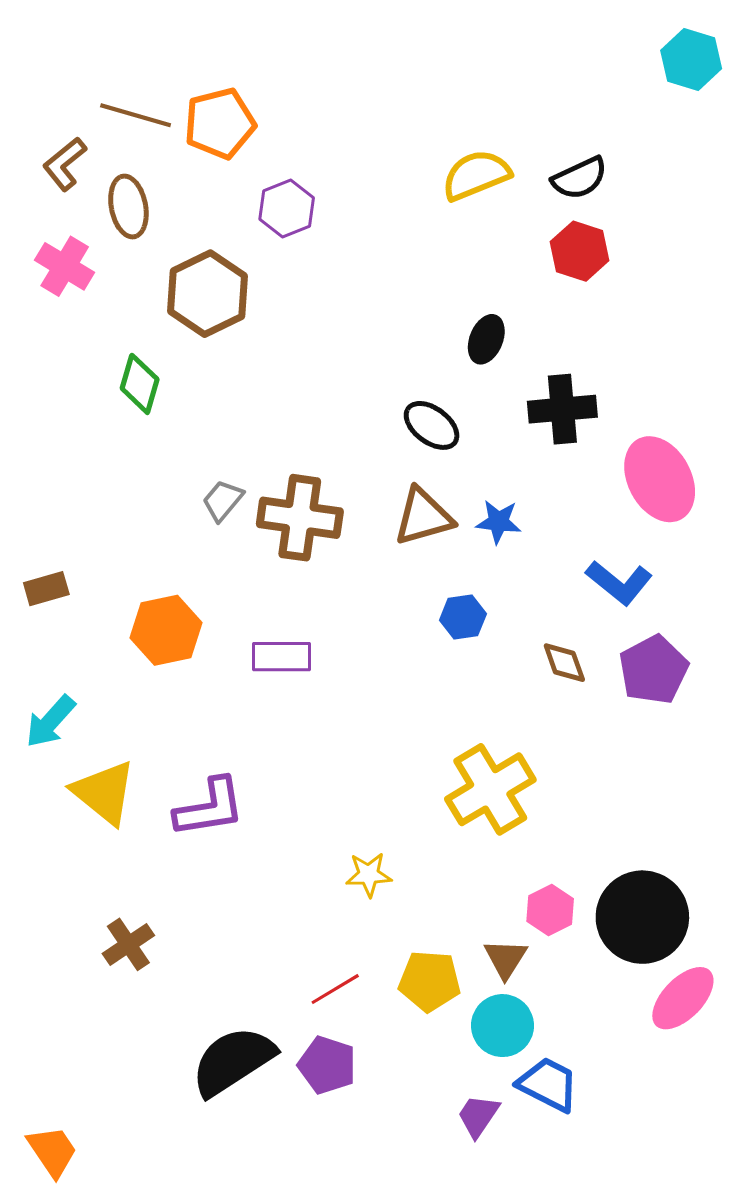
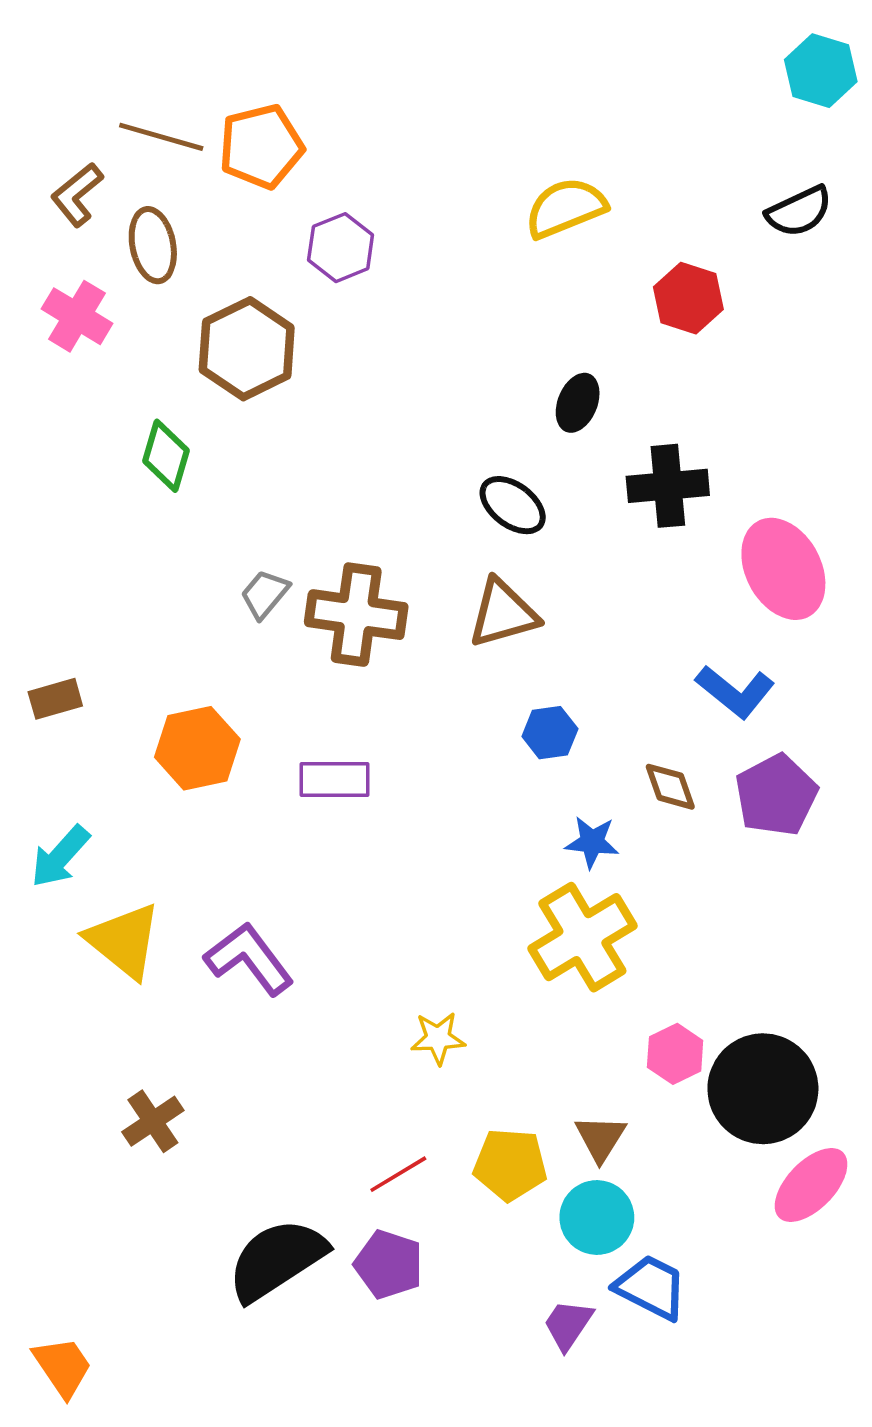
black semicircle: (580, 178) -> (799, 211), moved
blue star: (498, 522) -> (592, 842), moved
purple L-shape: (210, 808) -> (249, 959), turned -118
pink hexagon: (550, 910) -> (675, 1054), moved

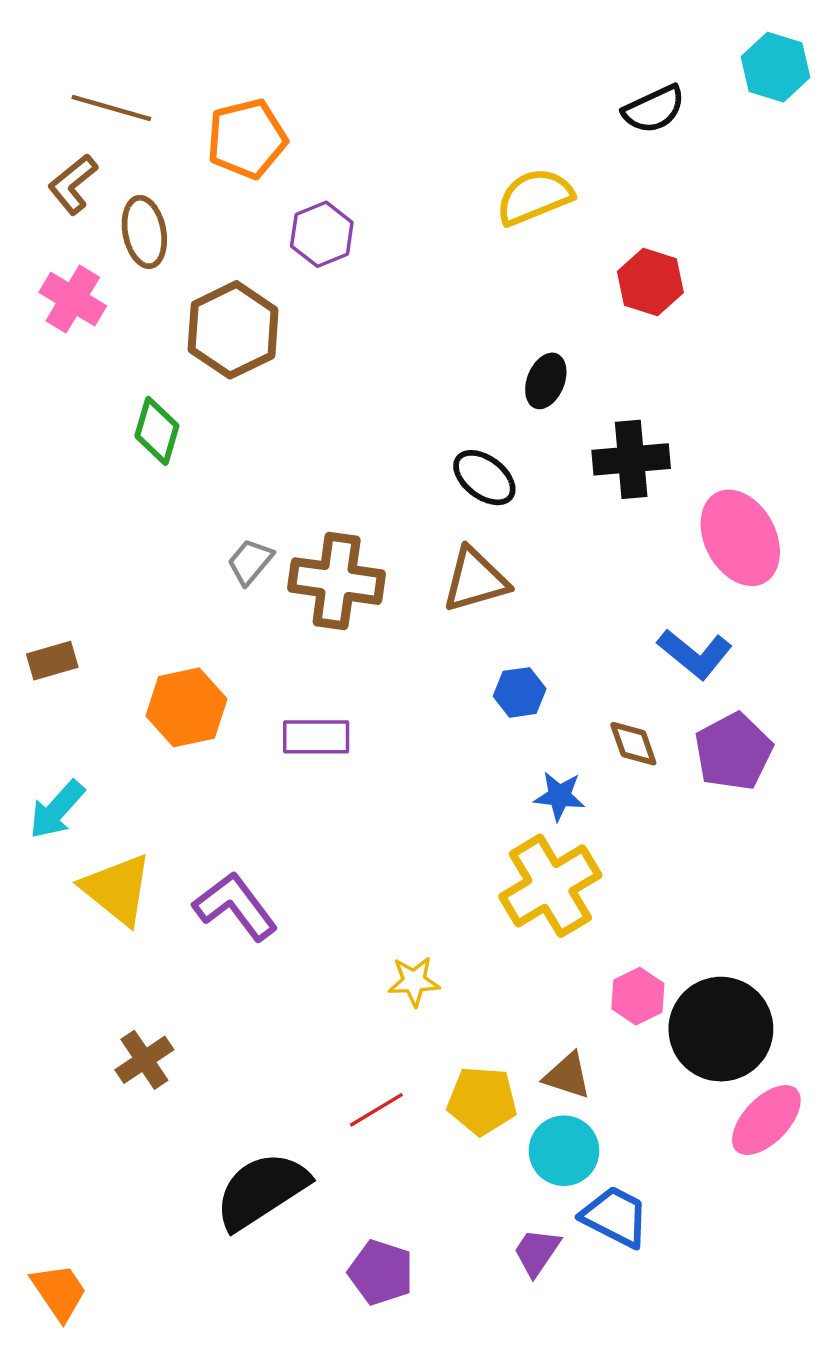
brown line: (161, 137) -> (111, 108), moved
black semicircle: (799, 211) -> (654, 109), moved
brown triangle: (600, 1138) -> (567, 1076), turned -44
purple pentagon: (389, 1264) -> (381, 1272), moved

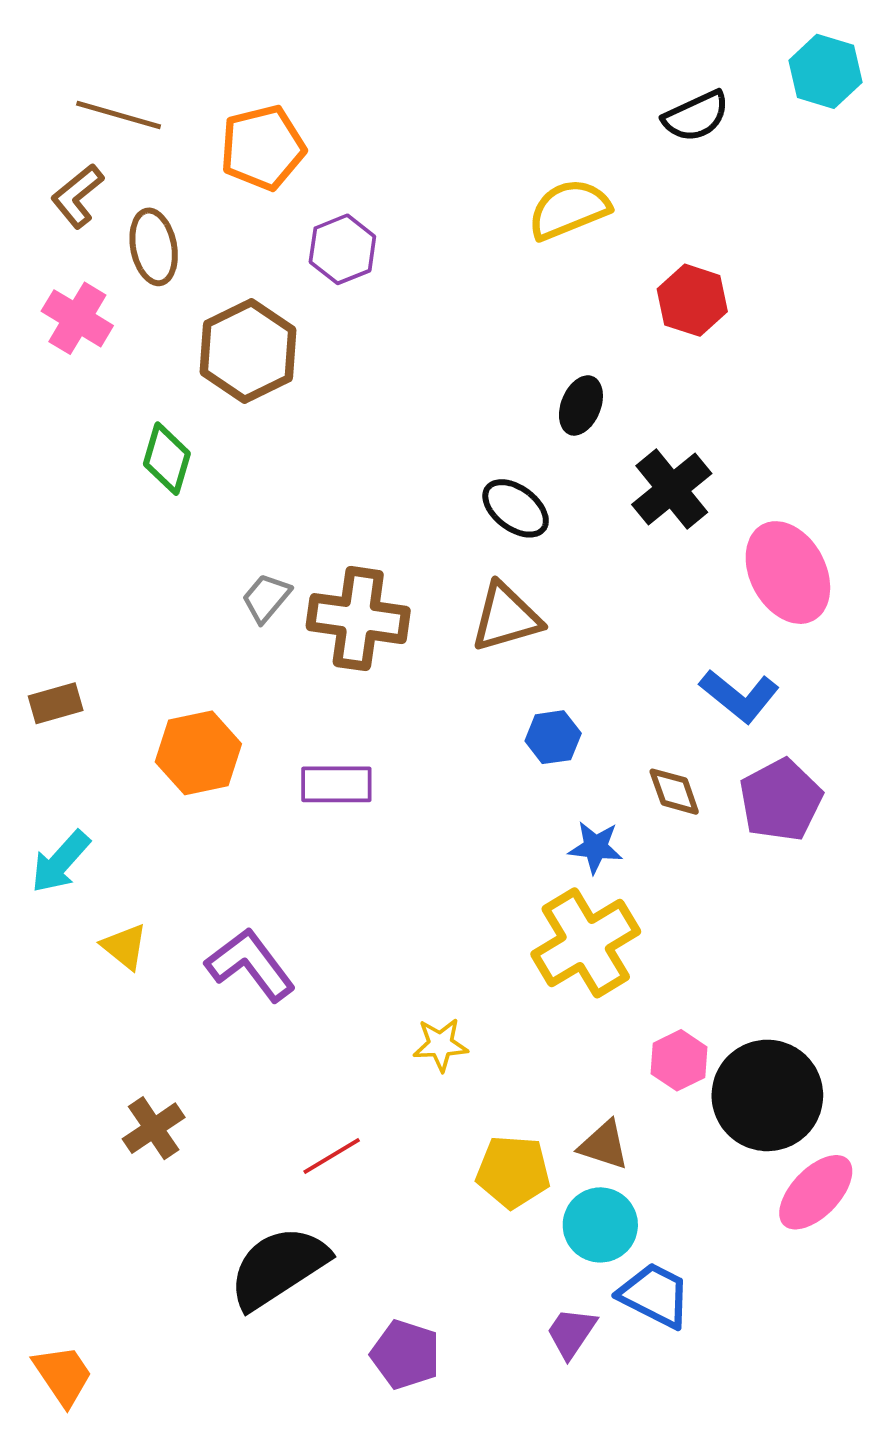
black cross: (631, 459) -> (672, 489), turned -34
yellow triangle: (117, 889) -> (125, 947), size x0.6
red line: (376, 1110) -> (332, 1156), moved

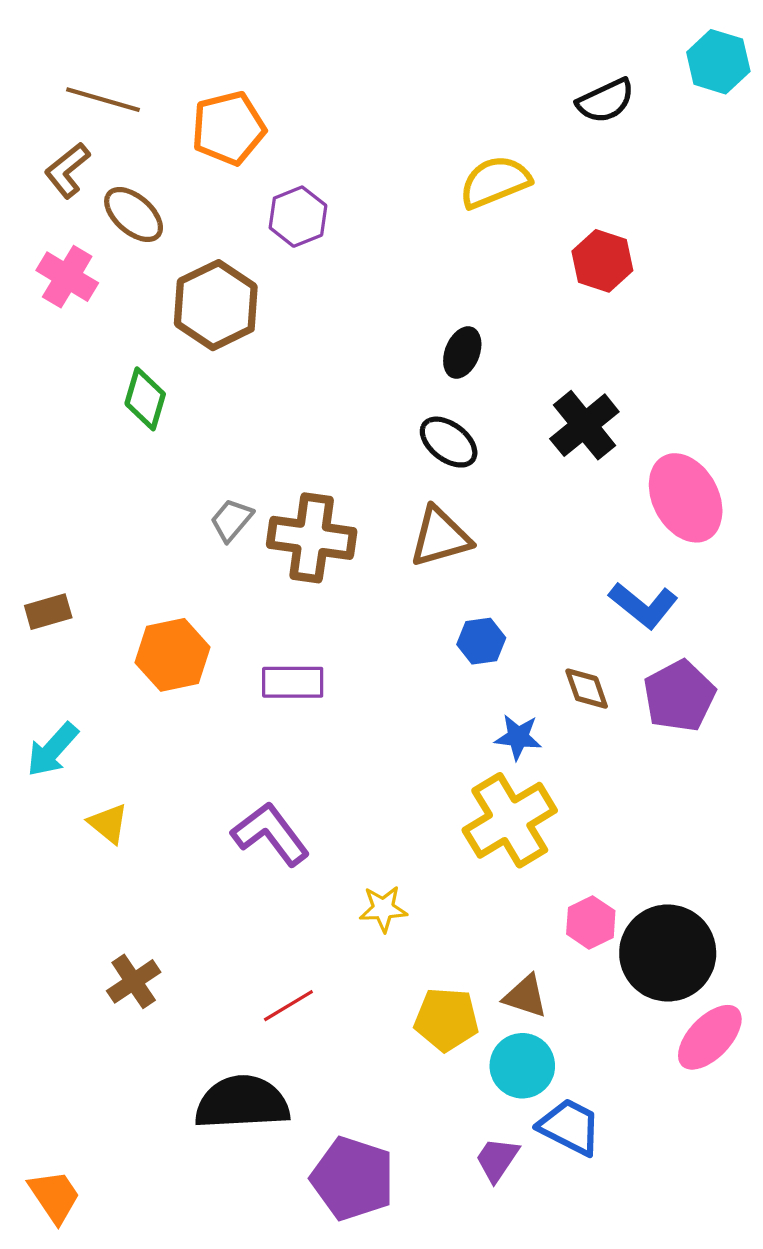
brown ellipse: (154, 247) -> (134, 214), turned -38
black ellipse: (581, 405) -> (462, 353), moved
purple L-shape: (250, 965) -> (271, 834), moved
black semicircle: (278, 1267) -> (242, 1103), turned 30
purple pentagon: (405, 1355) -> (353, 1178), size x1.4

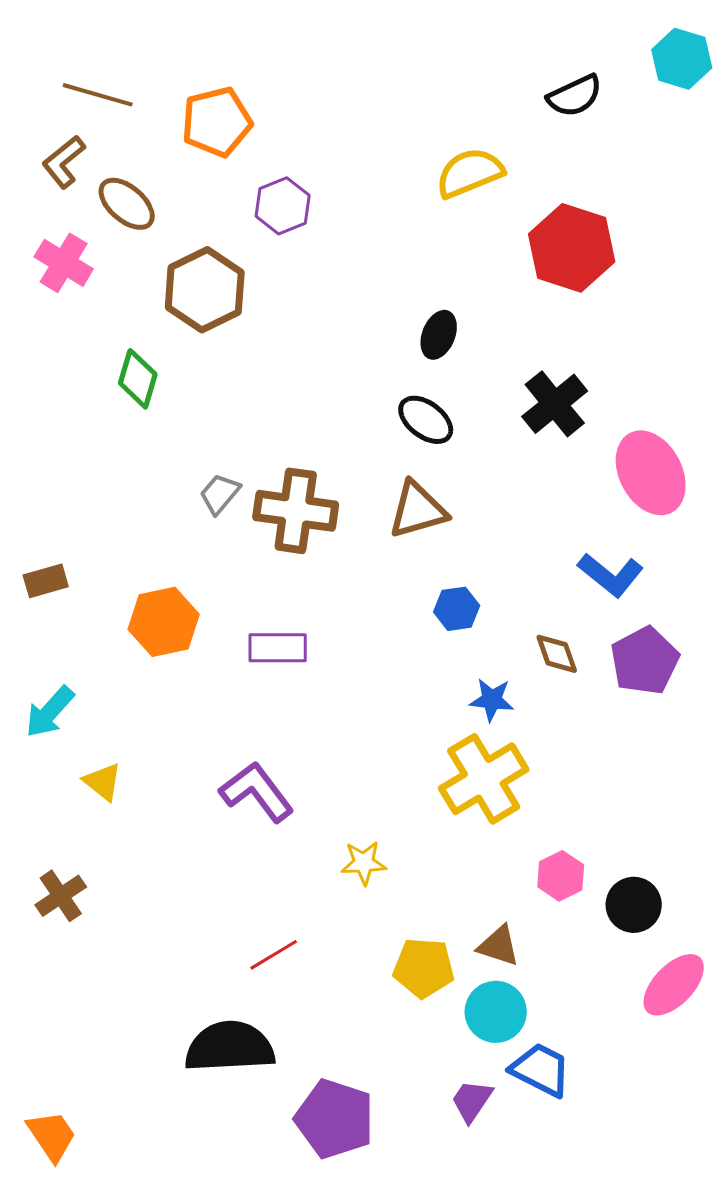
red hexagon: (602, 261) -> (572, 248), size x1.5
black circle: (668, 953) -> (634, 905), size x0.6
brown cross: (134, 981) -> (61, 896), moved

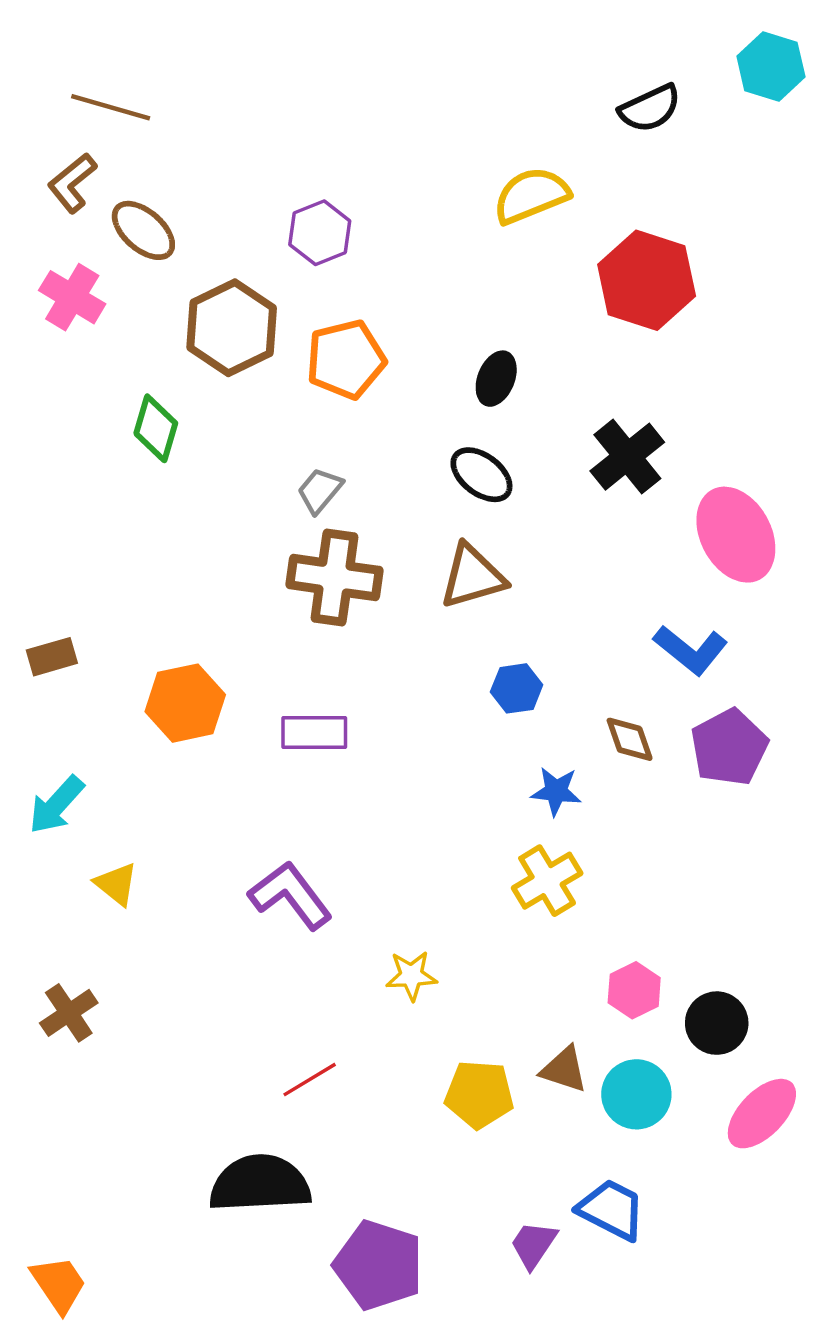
orange pentagon: (217, 122) -> (346, 359), moved
gray trapezoid: (220, 494) -> (320, 491), moved
yellow cross: (484, 779) -> (547, 881), size x0.7
cyan circle: (496, 1012) -> (636, 1094), moved

